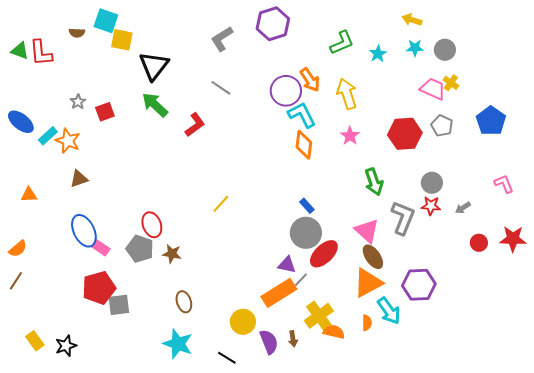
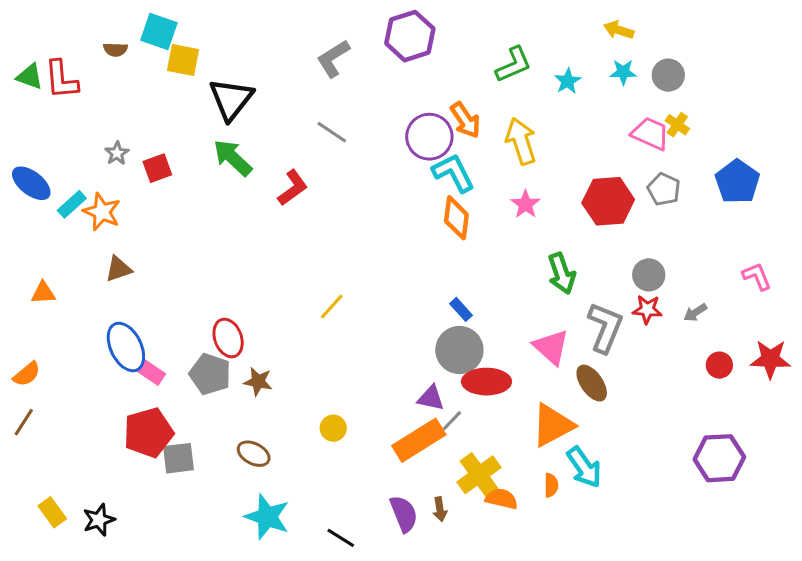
red ellipse: (324, 254) -> (486, 382), turned 44
brown ellipse: (373, 257) -> (592, 383), moved
purple hexagon: (419, 285) -> (719, 458), moved
brown ellipse: (184, 302) -> (254, 454), moved, turned -45
yellow circle: (243, 322) -> (333, 428), moved, size x0.7

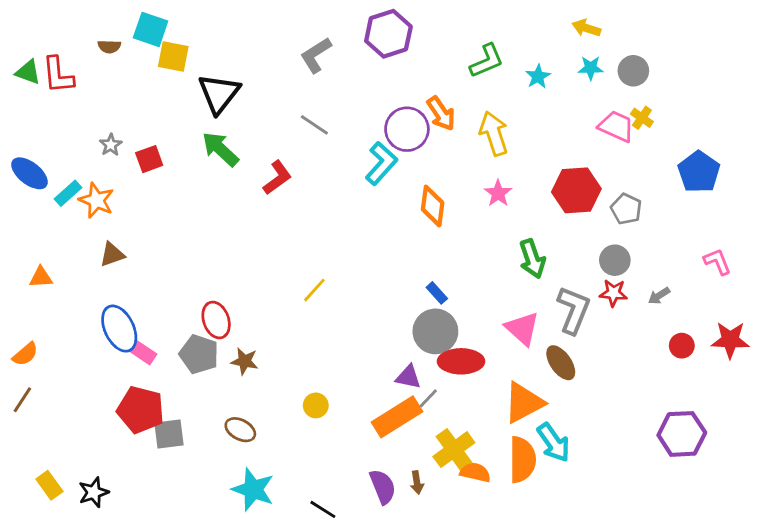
cyan L-shape: (453, 173) -> (381, 163), moved, turned 69
gray pentagon: (664, 189) -> (626, 209), moved
red pentagon: (148, 433) -> (141, 410), turned 30
orange semicircle: (551, 485) -> (522, 460), size x2.0

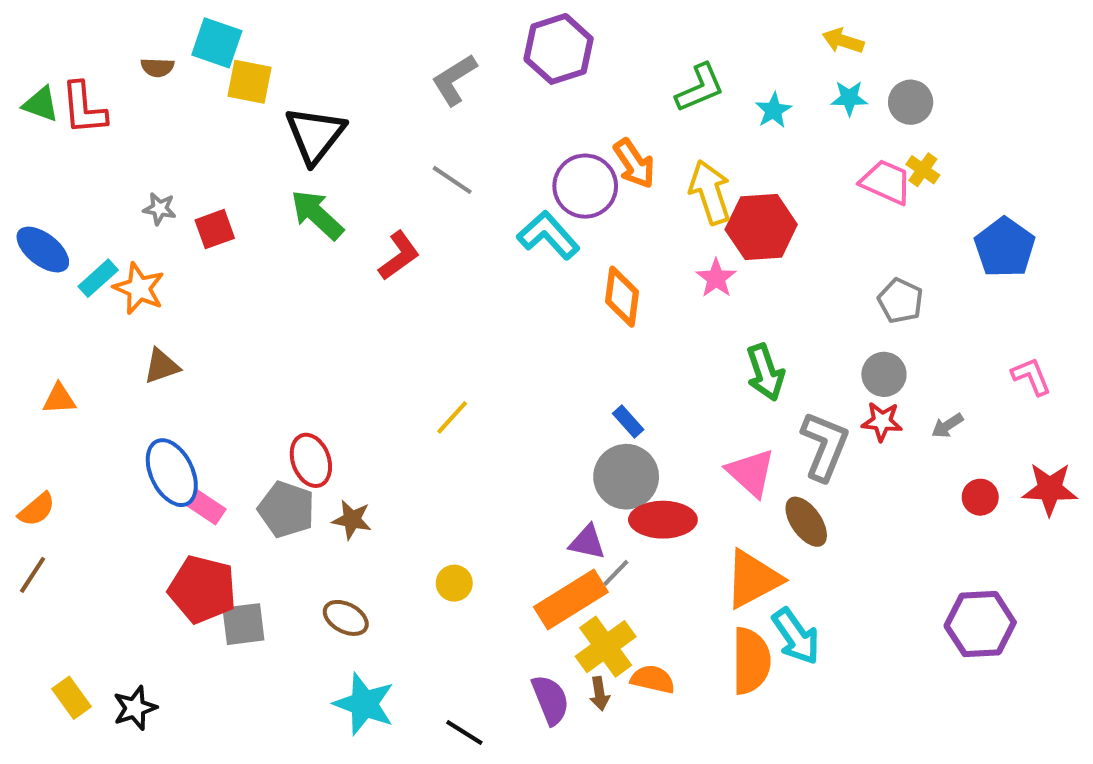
gray star: (111, 145) -> (159, 209), turned -30
cyan L-shape: (381, 163) -> (548, 235), turned -84
red hexagon: (576, 190) -> (761, 227), moved
yellow cross: (454, 450) -> (606, 647), moved
orange semicircle: (475, 472) -> (653, 679), moved

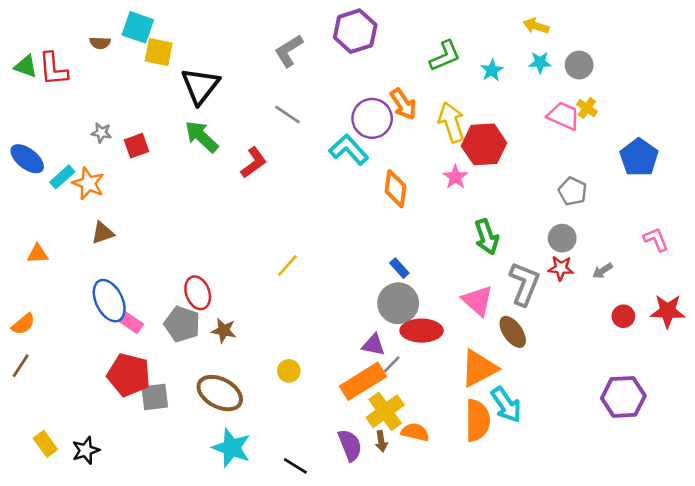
brown ellipse: (346, 618) -> (220, 393), size x1.6

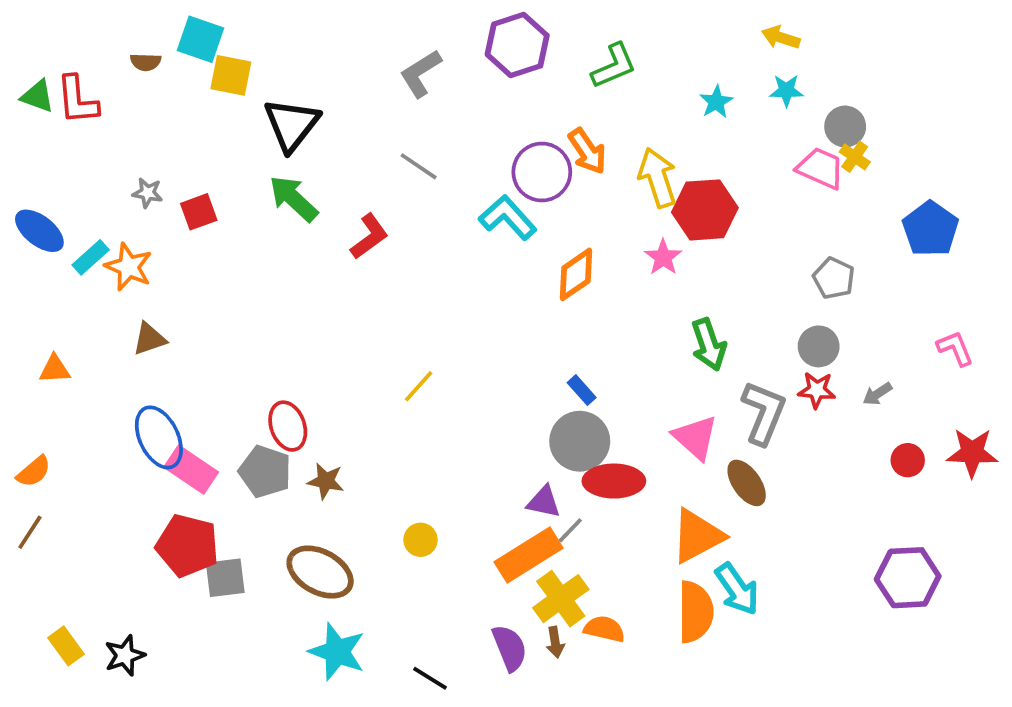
green L-shape: (445, 56) -> (614, 66), moved
gray circle: (579, 65) -> (845, 127), moved
orange diamond: (396, 189) -> (576, 274), turned 48
pink rectangle: (131, 323) -> (191, 470), size x1.5

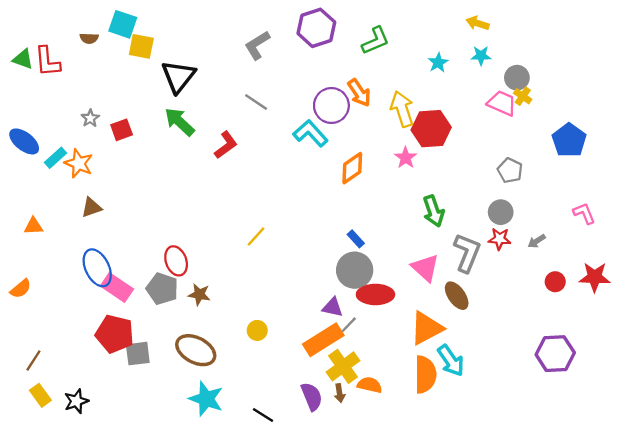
gray star: (148, 193) -> (90, 118), turned 30
brown line: (30, 532) -> (33, 361), moved

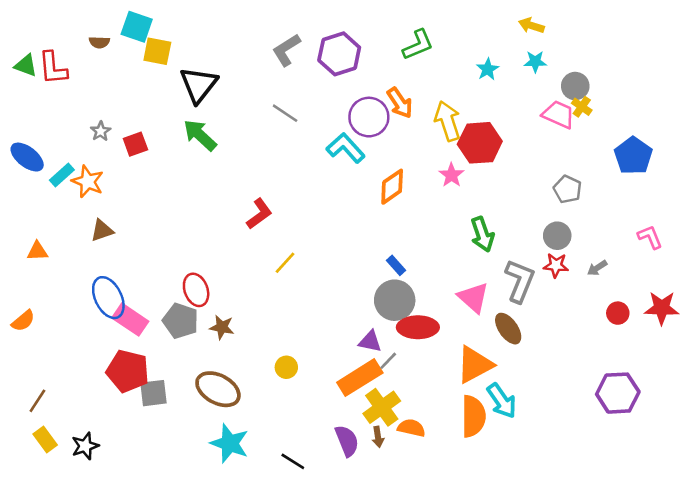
purple hexagon: (316, 28) -> (339, 54), moved
red L-shape: (226, 145) -> (259, 214), moved

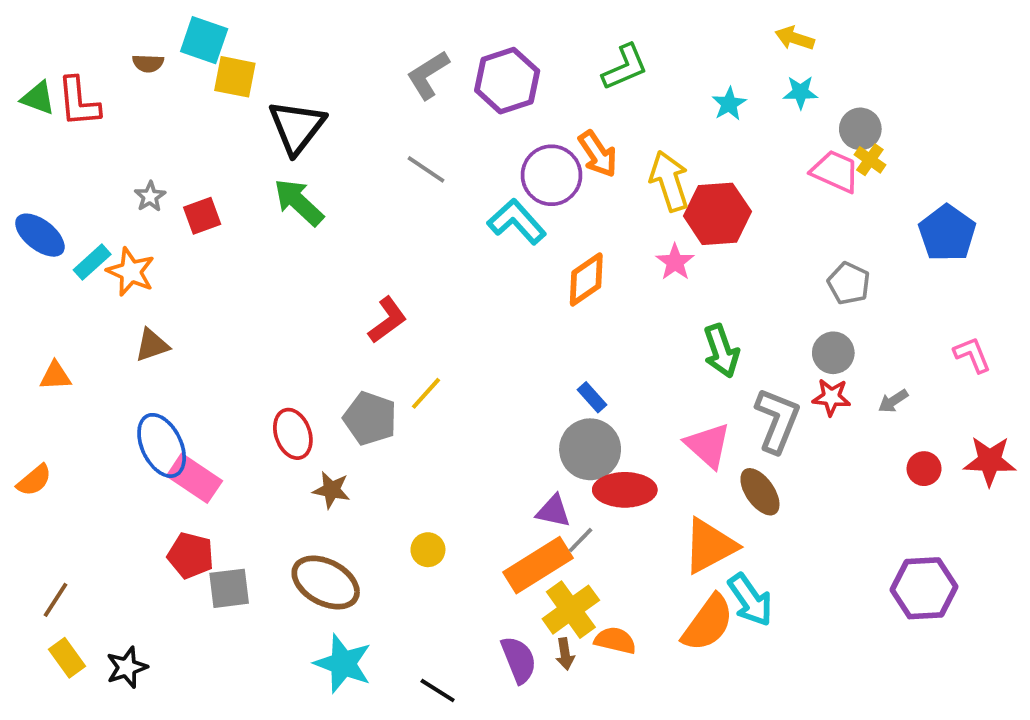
gray pentagon: (181, 321) -> (370, 418), moved
red pentagon: (128, 371) -> (191, 555), size x0.7
orange semicircle: (473, 416) -> (708, 623), turned 36

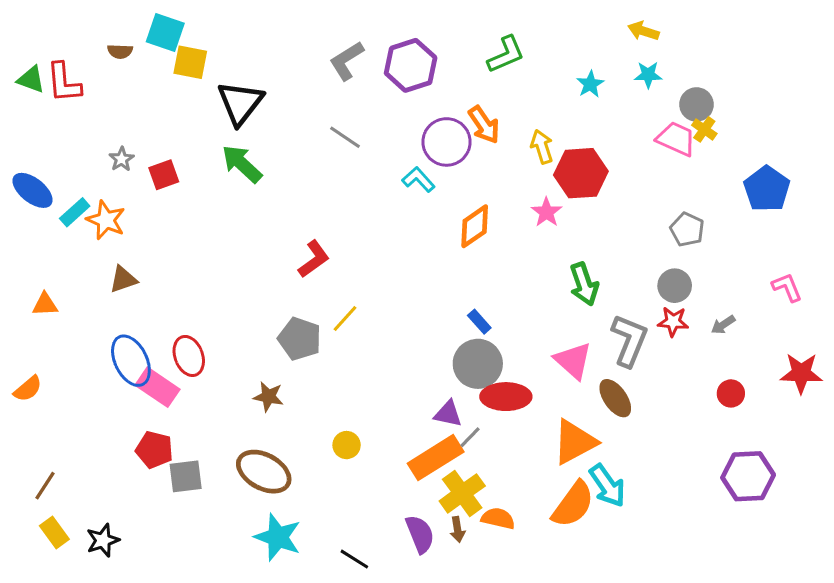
yellow arrow: (669, 181) -> (542, 147), size x0.7
cyan L-shape: (517, 222) -> (418, 179), size x0.7
red ellipse: (293, 434) -> (189, 356), moved
red circle: (924, 469) -> (731, 393), moved

